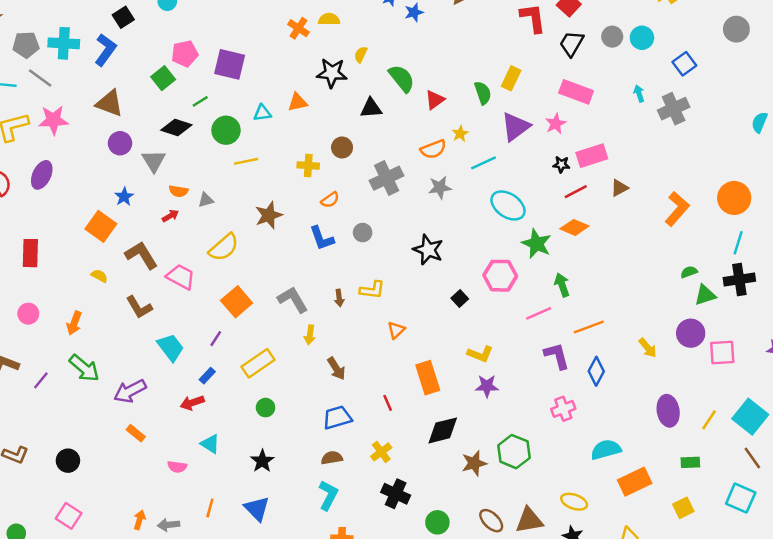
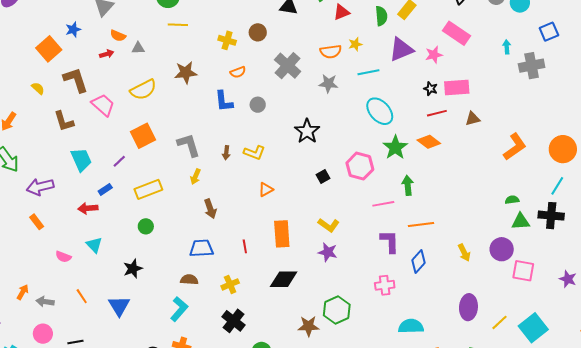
gray cross: (387, 178) -> (288, 66), turned -36
brown star: (474, 463) -> (308, 326), moved
orange line: (210, 508) -> (82, 296), turned -63

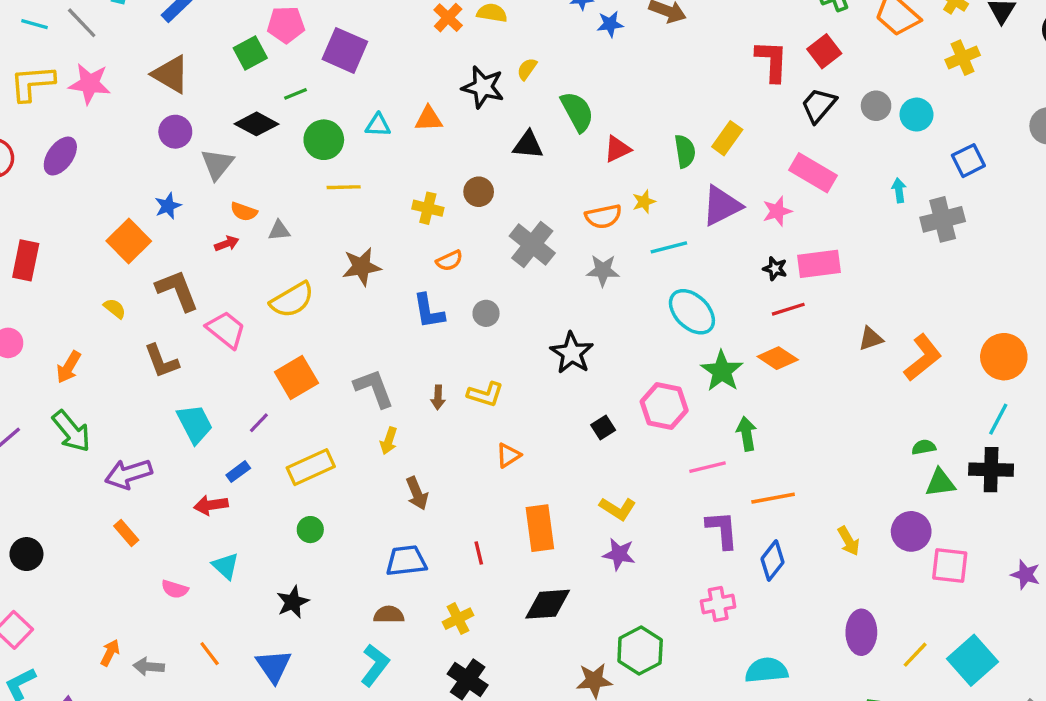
brown triangle: (473, 119) -> (871, 339), moved

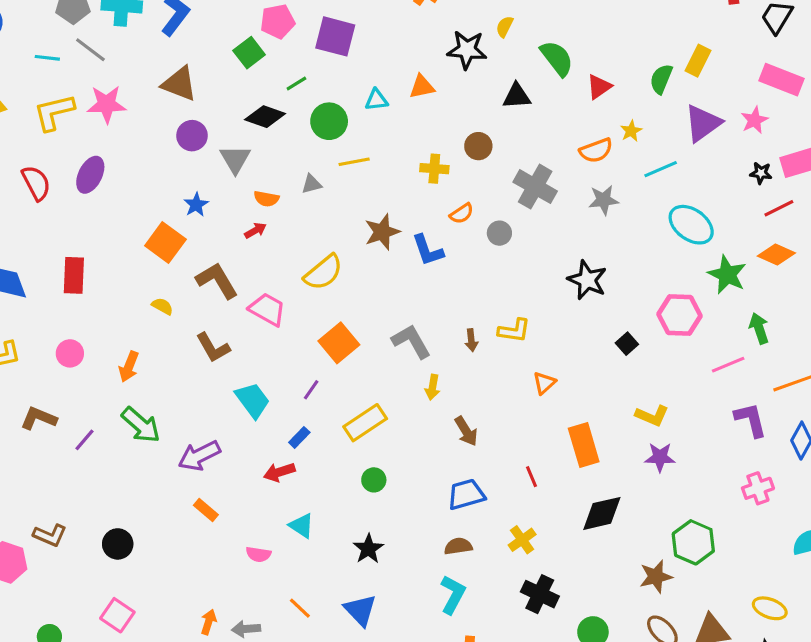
green semicircle: (685, 151) -> (661, 79), turned -140
gray triangle: (279, 231) -> (312, 184), moved
blue L-shape: (429, 311) -> (428, 250), moved
gray circle: (486, 313) -> (499, 233), moved

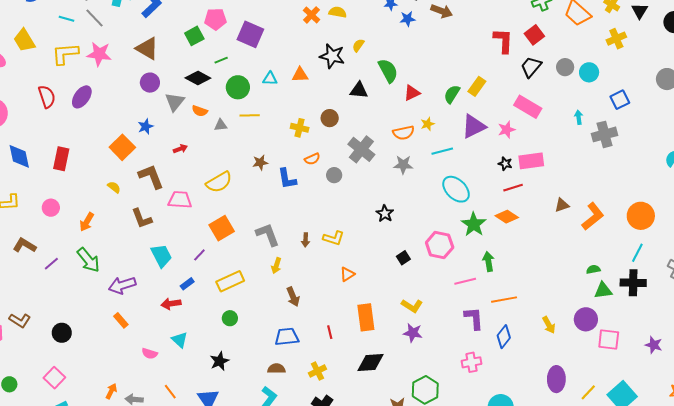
orange semicircle: (266, 199) -> (200, 111), moved
brown star: (382, 232) -> (260, 162), size x0.7
black star: (587, 280) -> (385, 214), size x0.7
pink trapezoid: (267, 309) -> (180, 200), turned -35

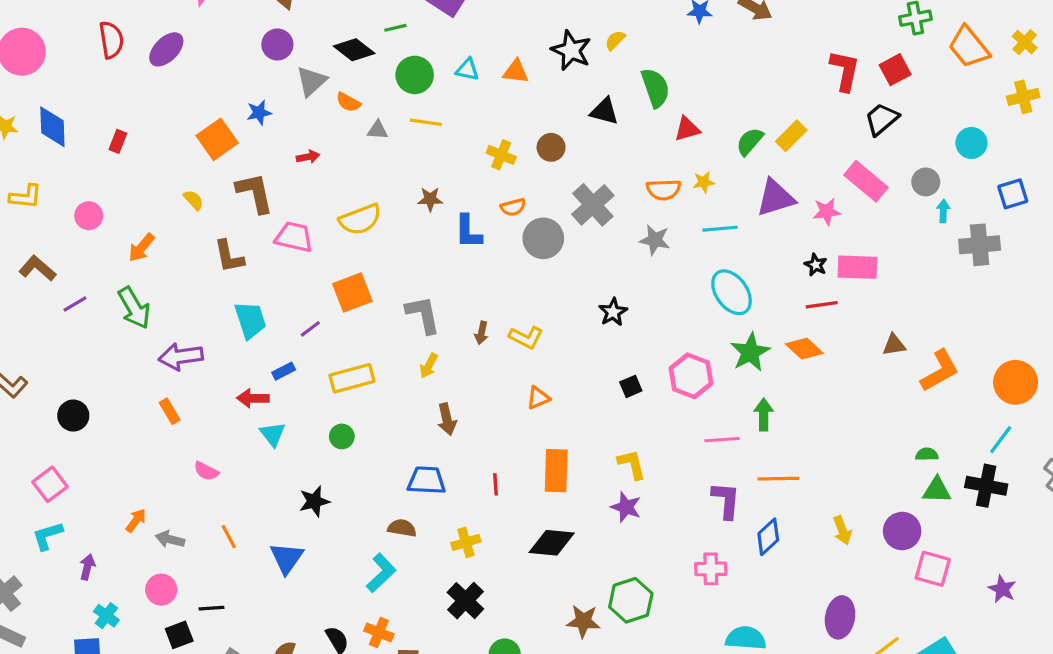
gray circle: (565, 67) -> (926, 182), moved
red rectangle: (61, 159) -> (118, 141), size x0.6
gray circle: (334, 175) -> (543, 238), size x1.6
yellow L-shape: (412, 306) -> (632, 464), turned -145
cyan triangle: (180, 340) -> (273, 434), moved

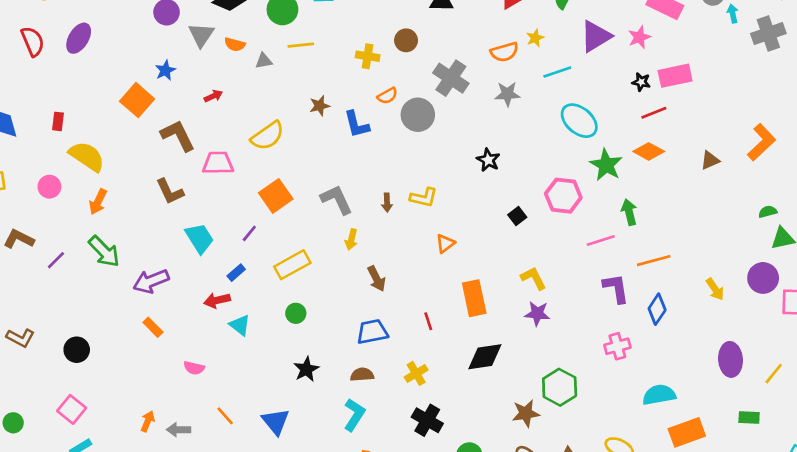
yellow semicircle: (194, 200) -> (87, 156), moved, size x2.0
brown triangle: (894, 345) -> (710, 160), moved
black star: (314, 501) -> (306, 369), moved

